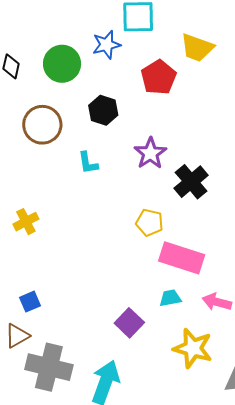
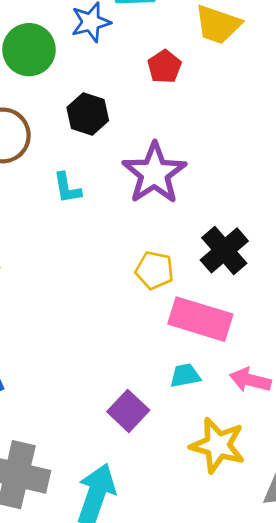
red pentagon: (159, 77) -> (164, 67), size x0.7
purple star: (150, 153) -> (154, 173), size x1.4
black cross: (191, 182) -> (224, 250), moved

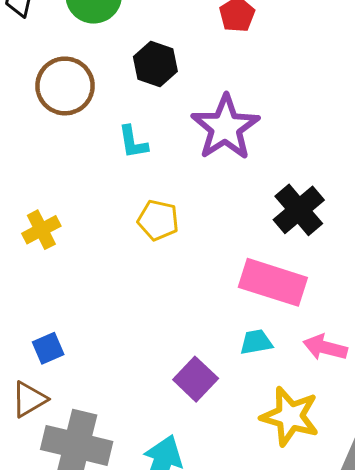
yellow pentagon: (155, 270) -> (158, 220), moved

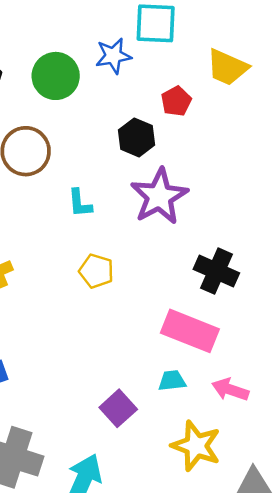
black hexagon: (155, 64) -> (137, 137), moved
black cross: (299, 210) -> (216, 271), turned -30

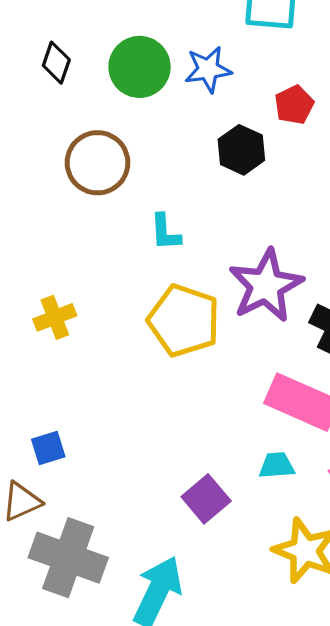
blue star: (113, 56) -> (208, 69), moved
purple star: (159, 196) -> (266, 286), moved
yellow pentagon: (96, 271) -> (184, 321), size x1.6

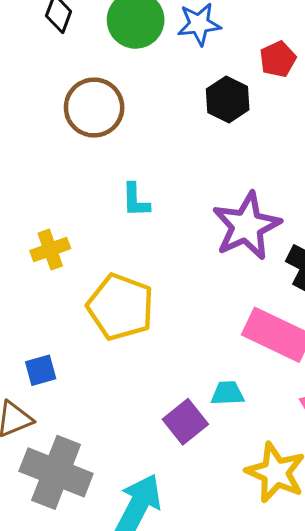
cyan L-shape: (165, 232) -> (136, 200), moved
yellow pentagon: (184, 321) -> (121, 307), moved
cyan trapezoid: (277, 465) -> (227, 393), moved

